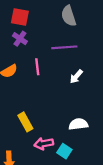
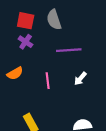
gray semicircle: (69, 16) -> (54, 20), moved
pink line: (37, 67) -> (48, 81), moved

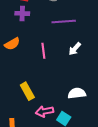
purple cross: (26, 42) -> (22, 13), turned -32

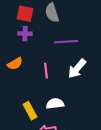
white arrow: (75, 49) -> (77, 69), size x1.5
white semicircle: (77, 93) -> (55, 104), moved

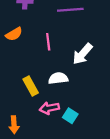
white arrow: (77, 69) -> (82, 54), moved

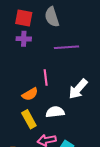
orange semicircle: (14, 34) -> (30, 94), moved

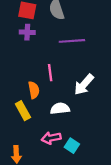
orange semicircle: (30, 94) -> (34, 90), turned -70
yellow rectangle: (29, 119) -> (23, 111), moved

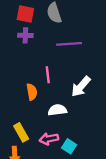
yellow rectangle: (23, 111) -> (21, 132), moved

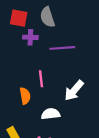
purple cross: (25, 35) -> (30, 37), moved

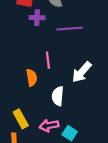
white semicircle: (51, 114) -> (58, 96), turned -78

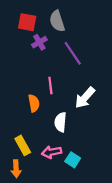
purple cross: (37, 18) -> (39, 42), turned -32
purple line: (70, 29) -> (73, 53), turned 60

